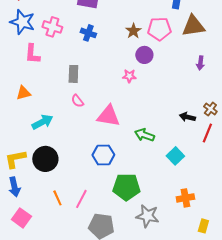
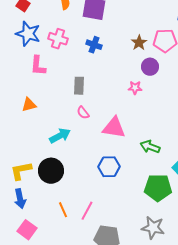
cyan arrow: (42, 122) -> (60, 136), moved
green pentagon: (126, 187) -> (158, 188), moved

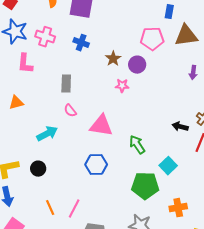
brown star: (139, 43) -> (113, 59), moved
green arrow: (150, 147) -> (137, 145), turned 36
black circle: (51, 171) -> (38, 169), size x0.6

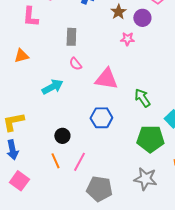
black circle: (38, 169) -> (62, 136), moved

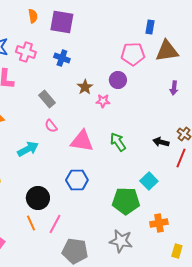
brown star: (118, 12) -> (85, 87), moved
gray rectangle: (71, 37) -> (47, 99), turned -42
green arrow: (142, 98) -> (118, 142), moved
black circle: (62, 136) -> (38, 198), size x1.5

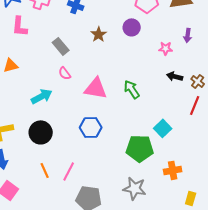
pink star: (103, 101) -> (166, 48), moved
black arrow: (161, 142) -> (175, 76), moved
black circle: (38, 198) -> (41, 132), moved

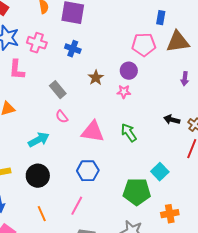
pink star: (166, 48) -> (124, 92), moved
pink line: (69, 171) -> (77, 206), moved

